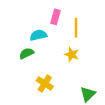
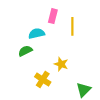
yellow star: (72, 54) -> (61, 64), moved

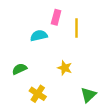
green semicircle: (25, 51) -> (19, 69), moved
yellow cross: (43, 79) -> (38, 94), moved

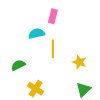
yellow line: (77, 28) -> (53, 49), moved
yellow star: (65, 68) -> (79, 62), moved

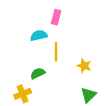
green semicircle: (18, 65) -> (38, 73), moved
yellow cross: (36, 89) -> (23, 94), moved, turned 35

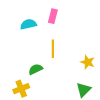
cyan semicircle: (39, 36) -> (28, 24), moved
yellow star: (84, 66) -> (88, 62), moved

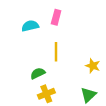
yellow cross: (21, 89) -> (46, 94), moved

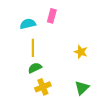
yellow line: (56, 52) -> (33, 48), moved
yellow star: (93, 66) -> (81, 52), moved

